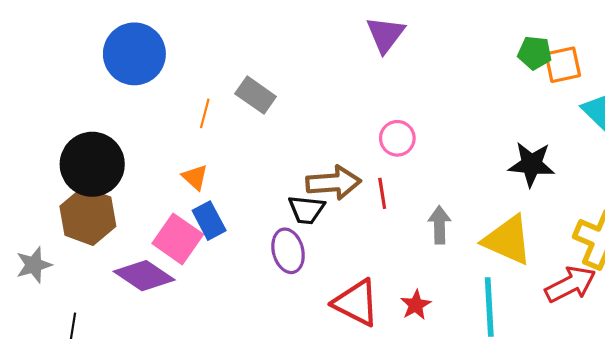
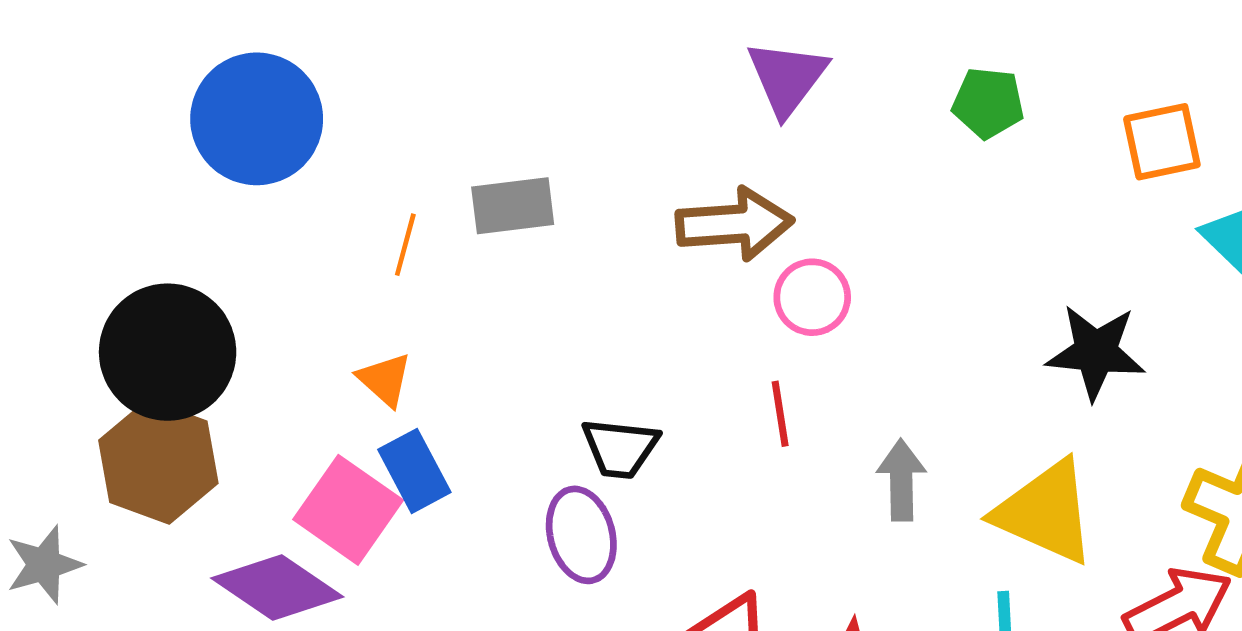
green pentagon: (535, 53) -> (988, 103), moved
gray rectangle: (256, 95) -> (513, 206), turned -42
brown arrow: (333, 183) -> (734, 224), moved

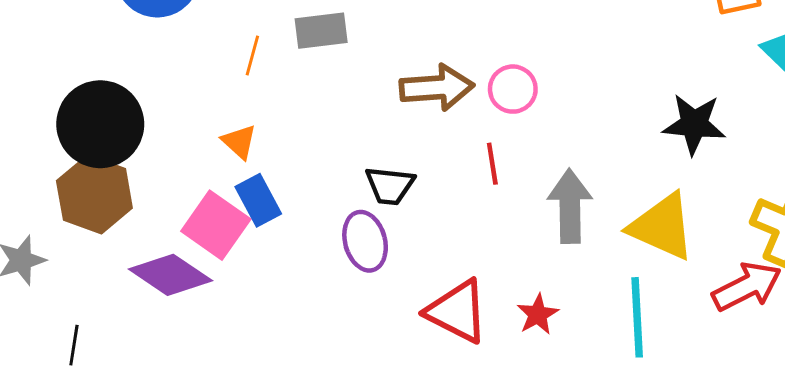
brown arrow: (734, 224) -> (437, 88), moved
gray arrow: (901, 480) -> (570, 206), size x1.4

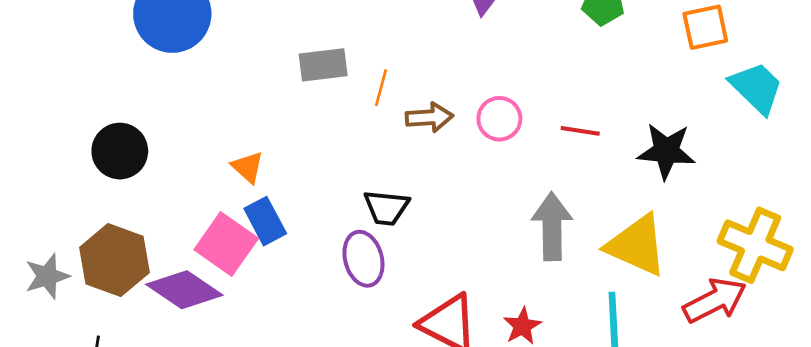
orange line: (252, 55) -> (381, 88), moved
brown arrow: (437, 88) -> (429, 117), size x0.7
black circle: (100, 124) -> (120, 151), size x0.7
red line: (492, 164) -> (580, 131), moved, turned -72
brown hexagon: (94, 194) -> (114, 260), moved

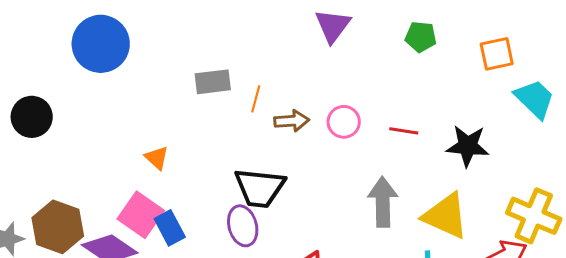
black circle: (120, 151) -> (32, 117), moved
black trapezoid: (386, 208) -> (260, 188), size x1.5
blue rectangle: (265, 221) -> (170, 228), moved

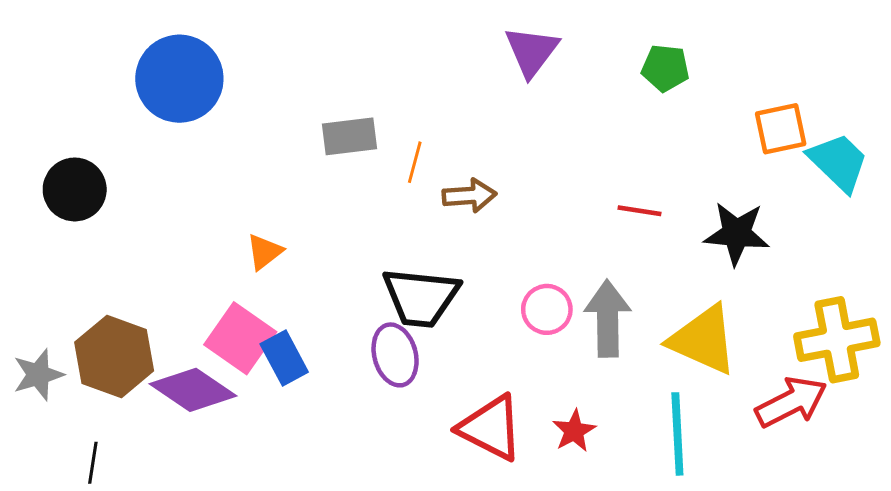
orange square: (497, 54) -> (781, 129), moved
pink circle: (344, 122) -> (547, 309), moved
orange triangle: (157, 158) -> (264, 252), turned 40
yellow cross: (534, 216) -> (837, 340), turned -34

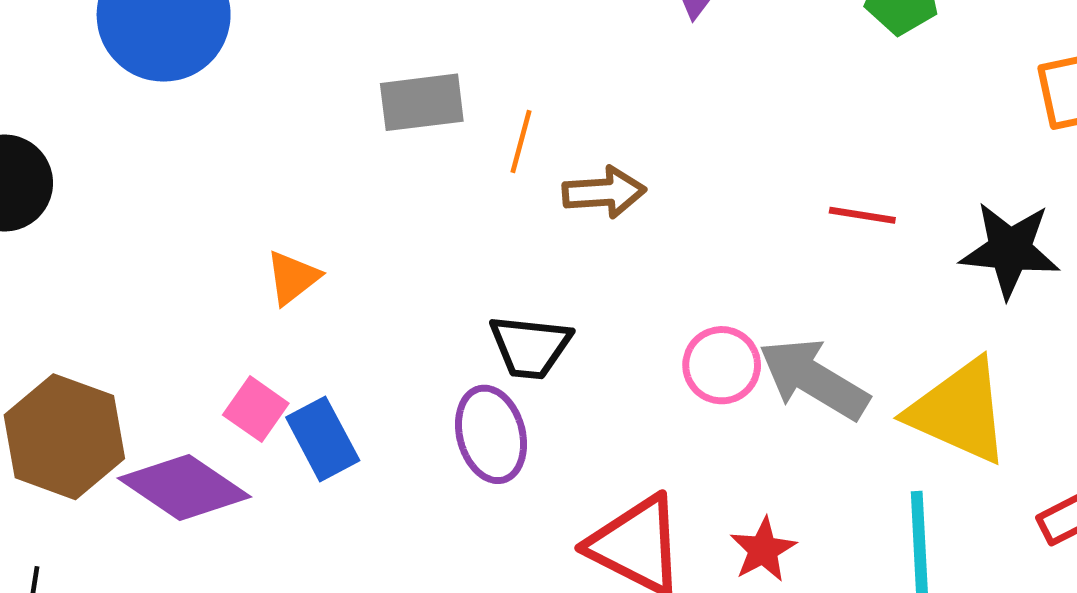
black trapezoid: (421, 297) -> (530, 347), size x0.7
gray arrow: (608, 319) -> (814, 379), turned -58
pink square: (240, 338) -> (256, 409), size x0.6

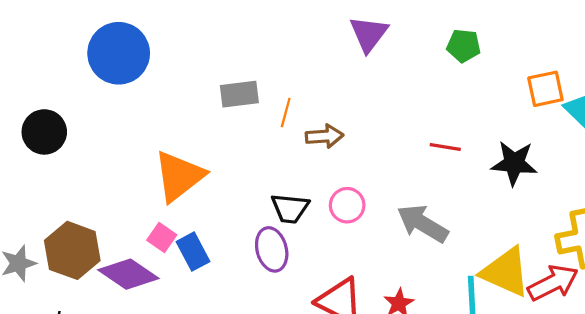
orange triangle: (293, 278) -> (179, 176), size x2.0
pink circle: (722, 365) -> (347, 205), moved
yellow triangle: (959, 411) -> (506, 272), moved

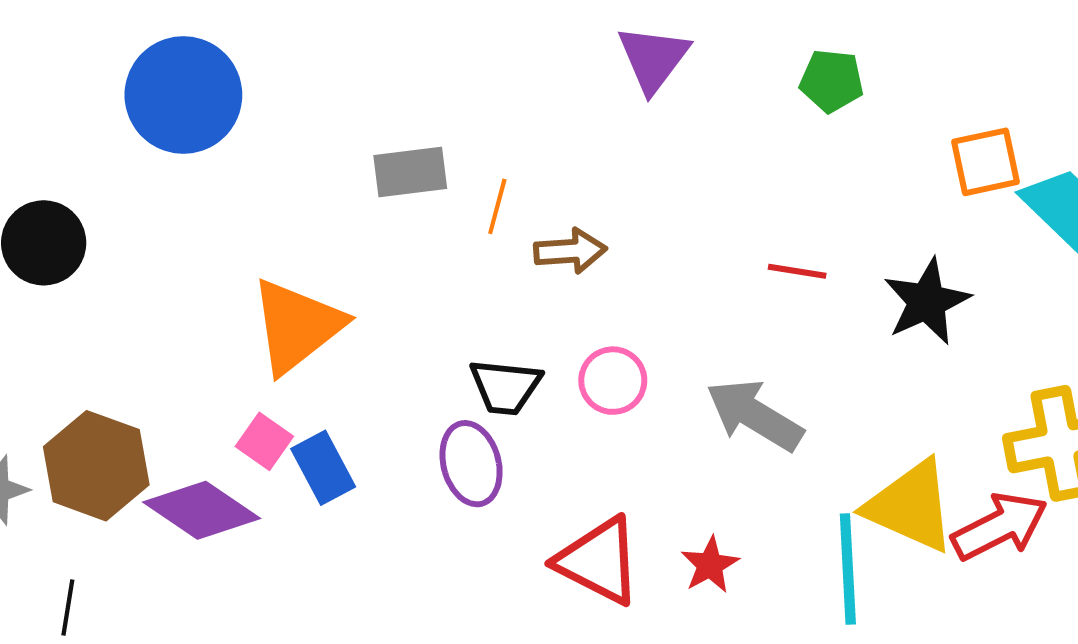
black star: (514, 163) -> (927, 302), turned -30

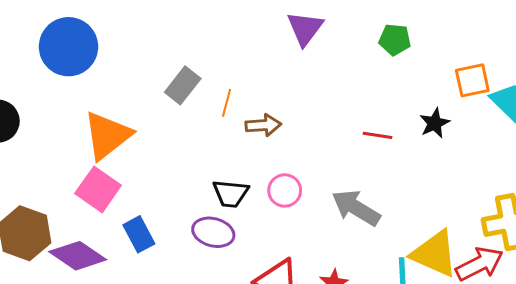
gray rectangle: (410, 172) -> (183, 85), turned -45
black star: (927, 302) -> (435, 123), moved, size x0.7
orange triangle: (297, 326) -> (107, 135), moved
pink square: (264, 441) -> (98, 189), moved, size x1.6
purple ellipse: (471, 464) -> (213, 232), turned -60

